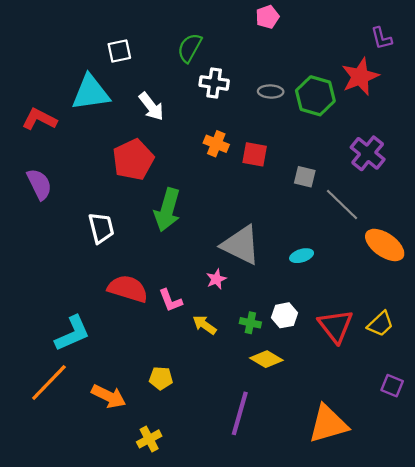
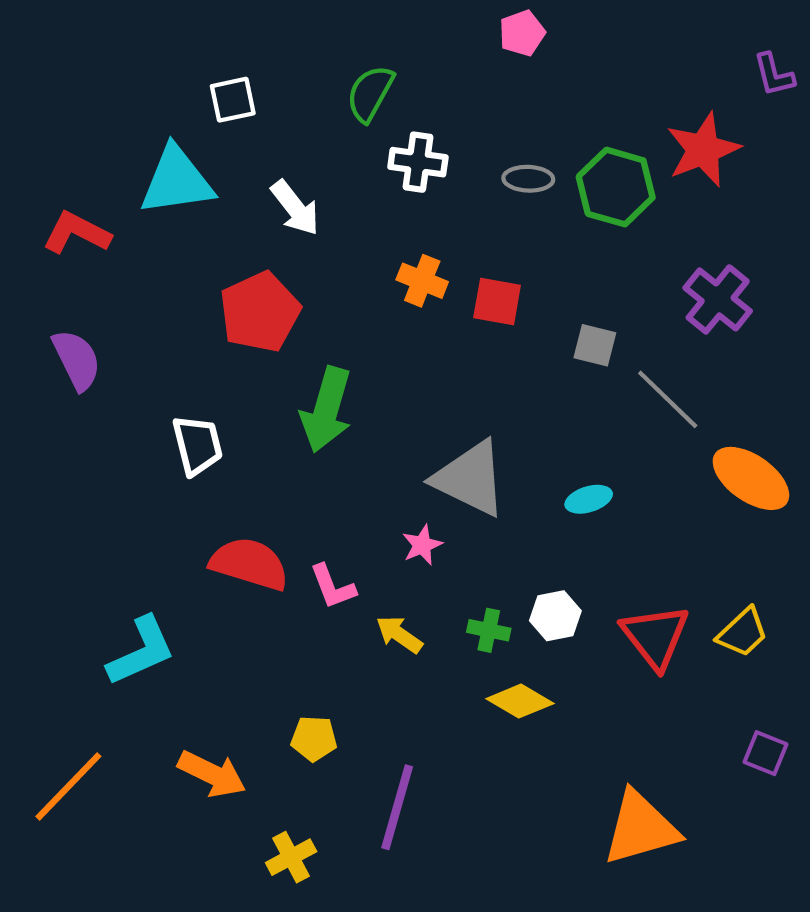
purple L-shape: (381, 38) -> (774, 75), moved
orange line: (49, 382) -> (68, 786), moved
purple line: (240, 413) -> (397, 807), moved

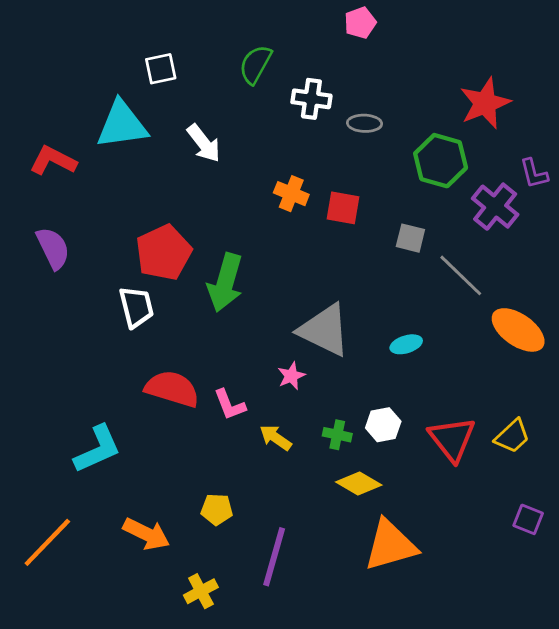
purple L-shape: (774, 75) -> (534, 174), moved
white cross: (418, 162) -> (311, 99), moved
green hexagon: (616, 187) -> (441, 161), moved
red pentagon: (260, 312) -> (164, 252), moved
orange triangle: (641, 828) -> (390, 545), moved

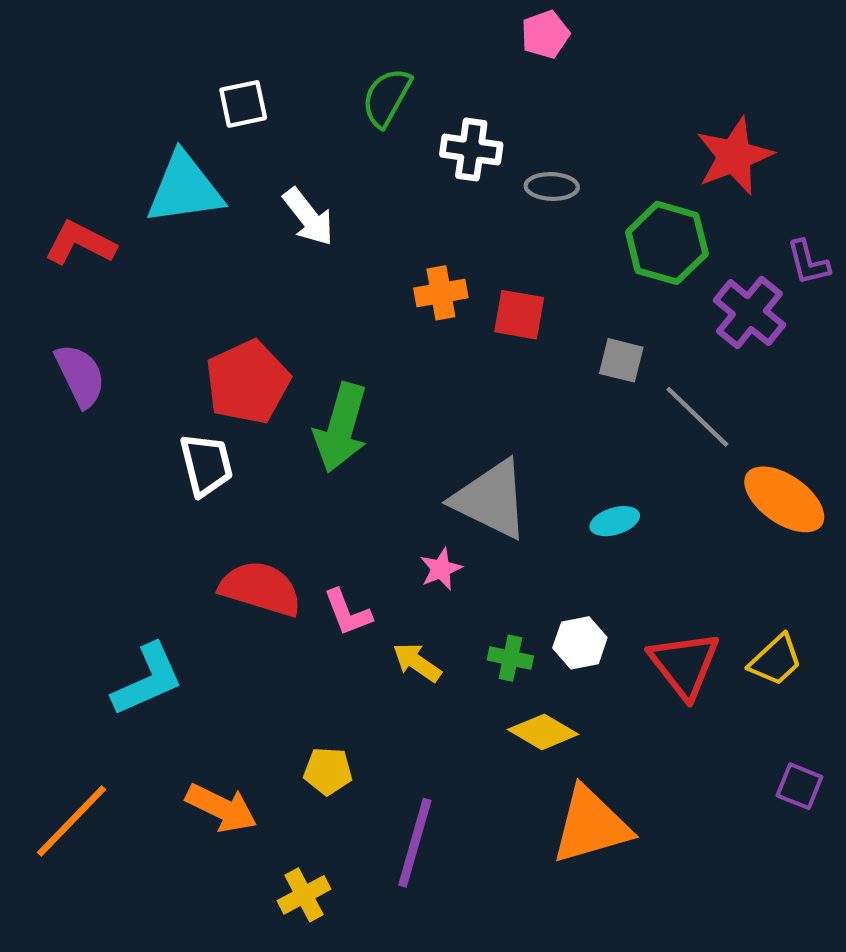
orange cross: (291, 194) -> (441, 293), turned -32

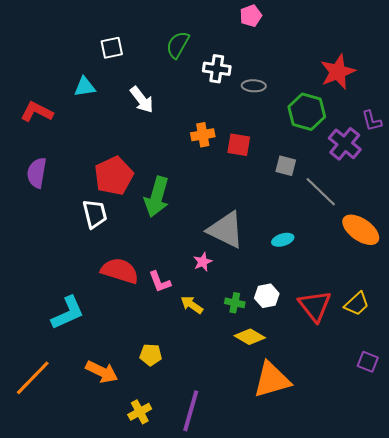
cyan triangle: (184, 189) -> (85, 87), size x0.6
purple semicircle: (80, 376) -> (37, 173), turned -144
purple line: (415, 843) -> (191, 411), moved

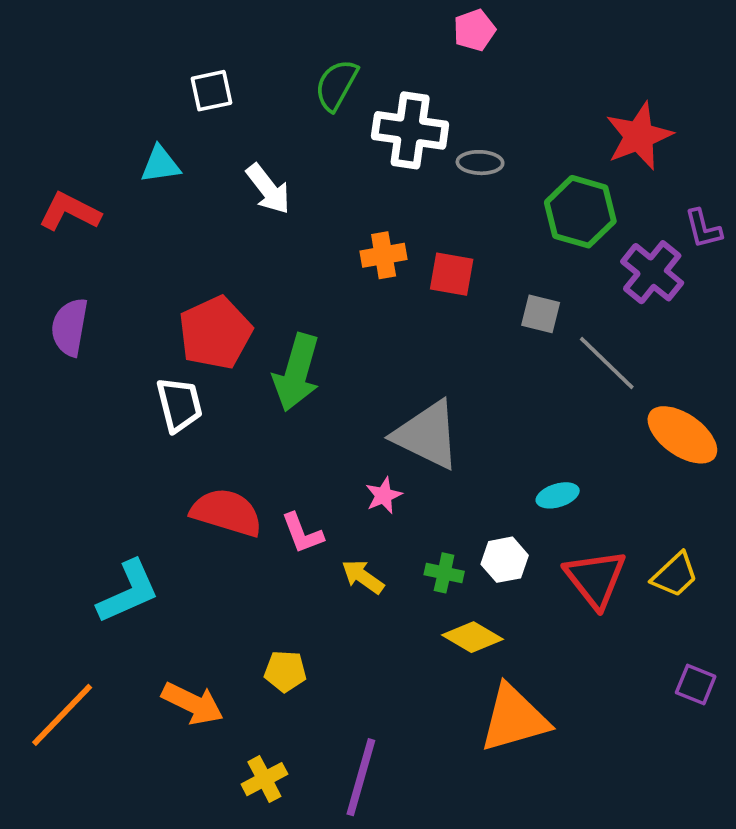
white cross: (217, 69) -> (410, 130), size x1.4
cyan ellipse: (283, 240) -> (558, 495), moved

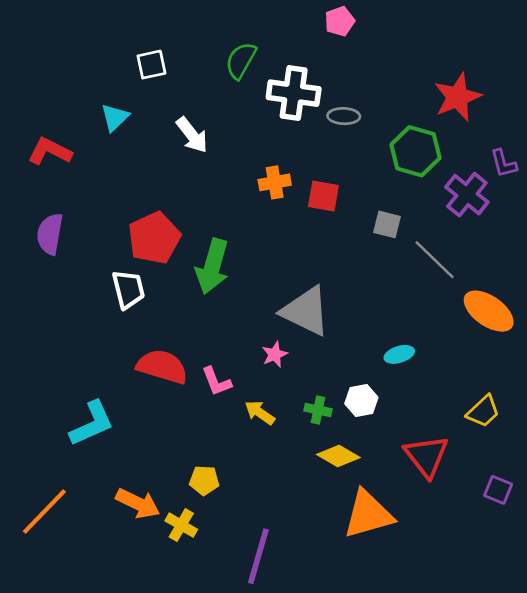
cyan triangle: (160, 164) -> (115, 117), turned -36
red triangle: (595, 579) -> (426, 456), moved
yellow cross: (264, 779) -> (181, 525), moved, turned -32

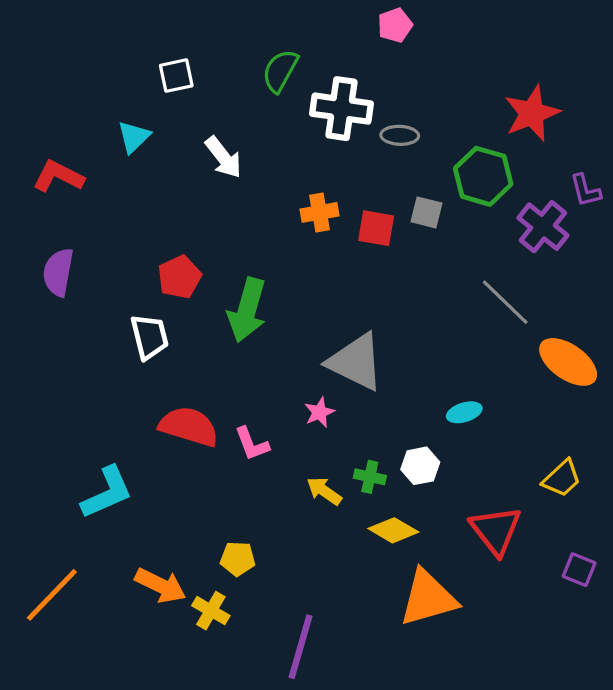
gray square: (387, 224) -> (426, 212), moved
red pentagon: (154, 238) -> (179, 277), size x0.7
yellow arrow: (260, 413) -> (324, 491), moved

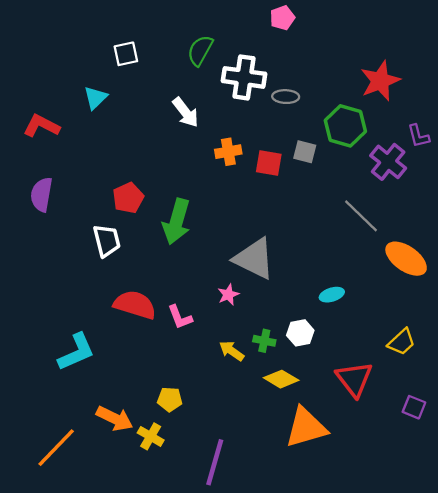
white arrow: (223, 157) -> (186, 112), moved
orange line: (52, 595) -> (56, 448), moved

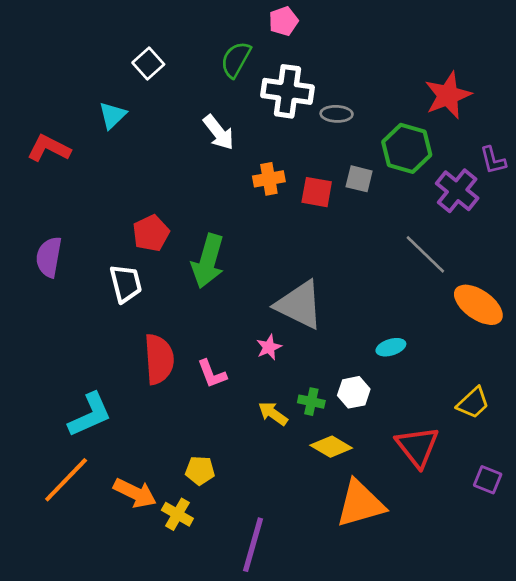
pink pentagon: (282, 18) -> (284, 21), moved
white square: (126, 54) -> (148, 64), turned -30
purple semicircle: (41, 194) -> (49, 257), moved
red semicircle: (135, 305) -> (159, 359), turned 69
orange line: (56, 448) -> (66, 480), moved

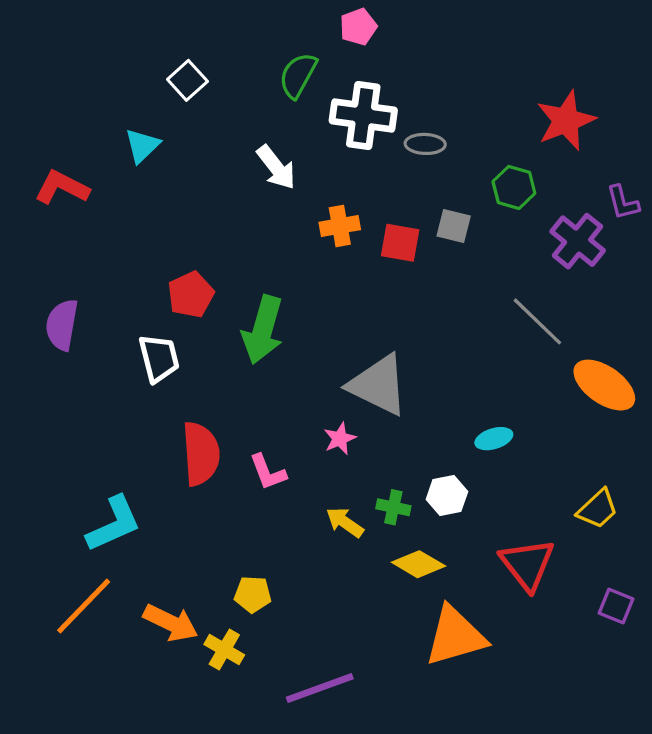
green hexagon: (407, 148) -> (514, 187), size x0.7
purple line: (253, 545) -> (320, 688), turned 54

